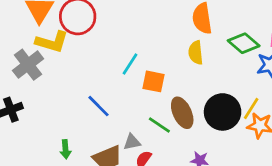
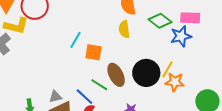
blue line: (98, 106) -> (84, 97), moved
gray triangle: (132, 142) -> (55, 97), moved

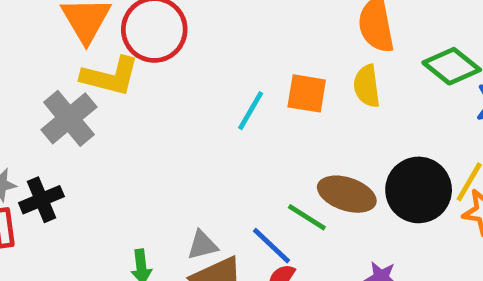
orange square: (94, 52) -> (307, 93), moved
brown ellipse: (116, 75) -> (347, 194), turned -45

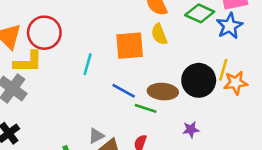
orange square: (307, 93) -> (130, 46), size x1.4
cyan line: (251, 111) -> (88, 64), moved
blue line: (271, 246) -> (124, 91), moved

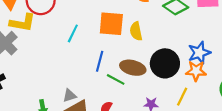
blue star: (230, 26) -> (199, 53), moved
yellow semicircle: (159, 34) -> (136, 31), moved
yellow line: (223, 70) -> (182, 97), moved
blue line: (124, 91) -> (100, 61), turned 66

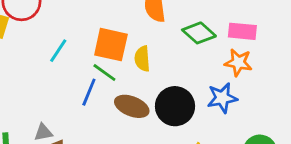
orange star: (196, 71) -> (238, 63), moved
green line: (116, 79) -> (104, 73), moved

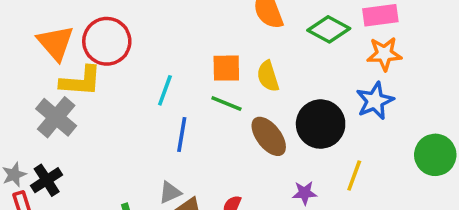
orange square: (111, 45) -> (226, 68), size x0.7
blue line: (89, 92) -> (182, 135), moved
brown ellipse: (132, 106) -> (269, 136), turned 44

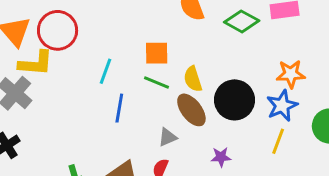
orange star: (384, 54) -> (291, 74), moved
yellow semicircle: (268, 76) -> (193, 79), moved
blue star: (375, 101) -> (282, 106), moved
yellow line: (354, 175) -> (278, 141), moved
gray triangle: (170, 192) -> (168, 137), moved

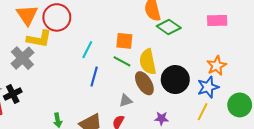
green diamond: (242, 21) -> (169, 27), moved
orange star: (291, 74) -> (217, 66), turned -30
yellow semicircle: (193, 79) -> (148, 62), size x1.4

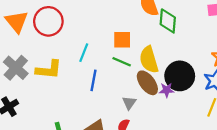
green diamond: (169, 27) -> (168, 21), turned 65
yellow L-shape: (39, 39) -> (49, 70), moved
gray triangle: (126, 100) -> (129, 103), turned -32
purple star: (161, 118) -> (167, 90), moved

